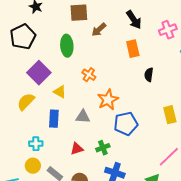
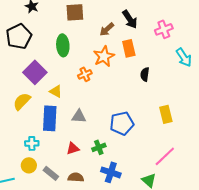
brown arrow: (99, 30) -> (107, 29), moved
orange cross: (89, 75) -> (85, 74), turned 32
orange star: (108, 100) -> (104, 56), moved
blue rectangle: (54, 119) -> (50, 118), size x1.4

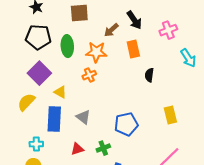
black pentagon: (19, 36) -> (38, 37), moved, turned 30
orange star: (104, 56) -> (96, 52), moved, turned 30
gray triangle: (79, 116) -> (83, 117), turned 35

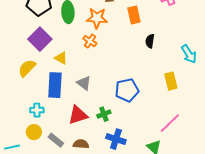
cyan arrow: (188, 58) -> (189, 54), moved
orange cross: (89, 75) -> (90, 41), turned -32
red triangle: (77, 149) -> (78, 115), size x1.5

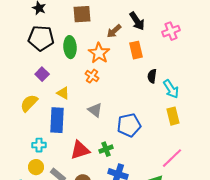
orange star: (97, 18) -> (99, 53), turned 30
purple square: (40, 39) -> (42, 74), size x0.6
cyan arrow: (189, 54) -> (171, 89), moved
gray triangle: (84, 83) -> (95, 110), moved

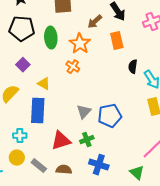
gray triangle: (95, 110) -> (84, 112), moved, turned 35

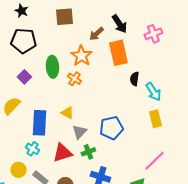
green ellipse: (51, 38) -> (52, 67), moved
orange rectangle: (117, 41) -> (118, 53), size x1.4
yellow triangle: (44, 84) -> (67, 113), moved
gray triangle: (84, 112) -> (79, 132), moved
cyan cross: (20, 136) -> (32, 149), moved, turned 32

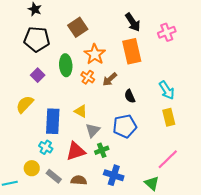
brown square: (64, 17) -> (78, 27), moved, turned -30
brown arrow: (96, 34) -> (110, 79), moved
black semicircle: (134, 79) -> (130, 96), moved, turned -32

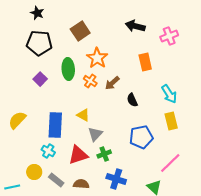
black arrow: (133, 22) -> (135, 26), turned 138
orange rectangle: (132, 51) -> (145, 62), moved, size x0.7
yellow semicircle: (25, 104) -> (17, 120), moved
blue pentagon: (125, 126) -> (141, 137), moved

